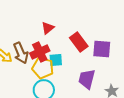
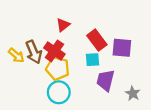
red cross: (40, 52) -> (54, 51), turned -30
cyan square: (56, 60) -> (92, 60), moved

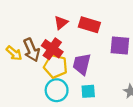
red rectangle: (97, 40) -> (89, 25), moved, turned -36
cyan square: (92, 60) -> (88, 91), moved
purple trapezoid: (106, 80) -> (82, 64), moved

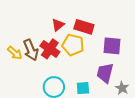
purple trapezoid: (82, 64) -> (105, 73), moved
yellow pentagon: (56, 66) -> (73, 45), moved

